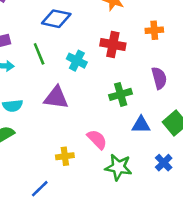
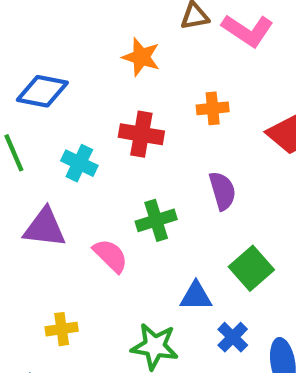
blue triangle: (141, 125) -> (196, 296), moved
pink semicircle: (97, 139) -> (111, 256), moved

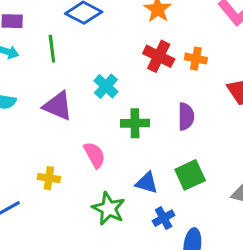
red cross: (141, 134) -> (159, 56), moved
cyan cross: (79, 163) -> (106, 86), moved
pink semicircle: (111, 256) -> (94, 155), moved

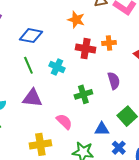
green line: (52, 49) -> (28, 65), moved
cyan cross: (106, 86) -> (57, 67), moved
yellow cross: (49, 178) -> (40, 144), size x1.5

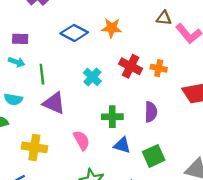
orange star: (76, 20) -> (112, 28), moved, turned -30
green line: (28, 65) -> (42, 74), moved
blue triangle: (102, 129) -> (122, 145), moved
yellow cross: (40, 144) -> (34, 147), moved

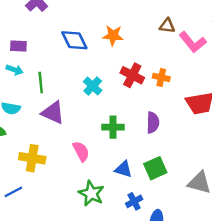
blue diamond: (74, 33) -> (74, 40), turned 36
blue triangle: (122, 145) -> (123, 169), moved

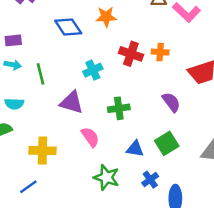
cyan cross: (93, 86) -> (93, 70), turned 30
purple triangle: (53, 113) -> (71, 102), moved
purple semicircle: (153, 123) -> (171, 102), moved, turned -30

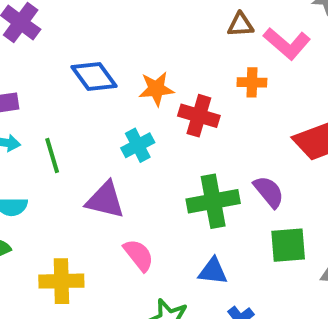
orange star: (106, 17) -> (156, 89), moved
orange cross: (160, 52) -> (252, 82), moved
green cross: (119, 108) -> (213, 201), moved, size x1.4
green square: (167, 143) -> (288, 245), moved, turned 30

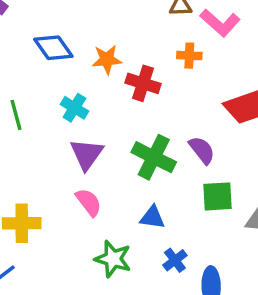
cyan cross: (138, 145) -> (74, 108), moved, turned -32
purple triangle: (105, 200) -> (87, 154), moved, turned 51
green cross: (213, 201) -> (154, 157), turned 36

